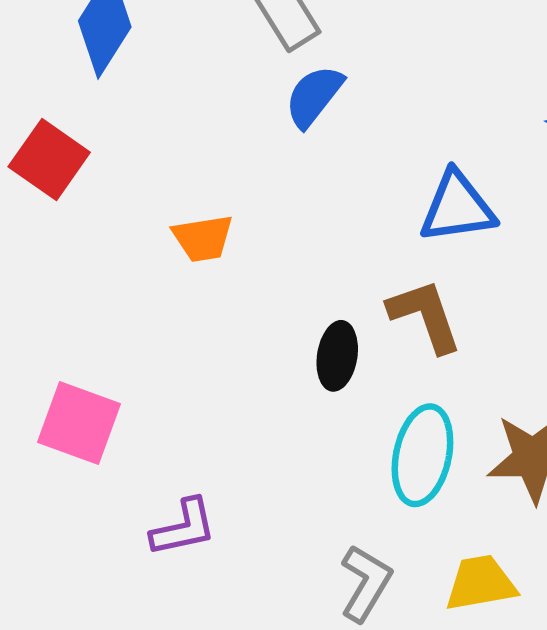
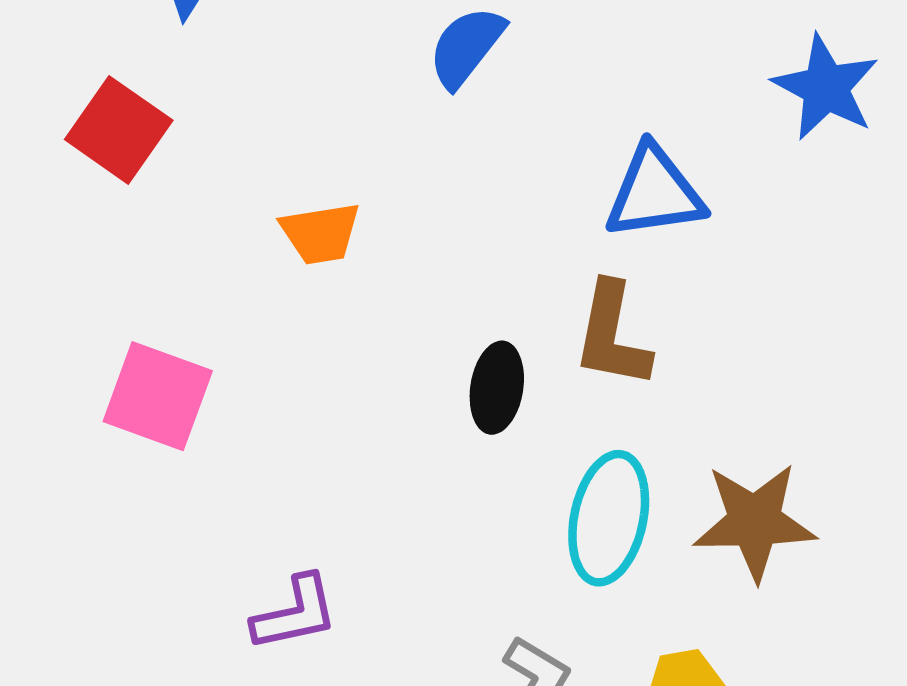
brown L-shape: (425, 316) -> (612, 335), turned -150
pink square: (79, 423) -> (158, 396), moved

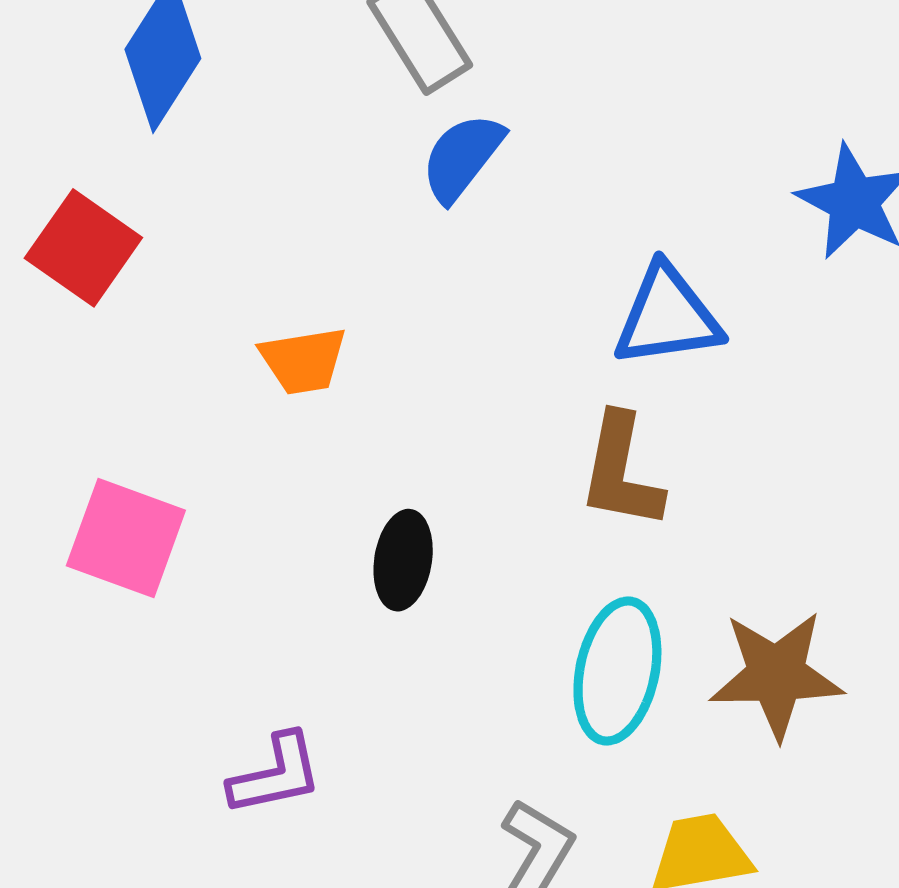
black ellipse: (497, 388) -> (403, 560), moved

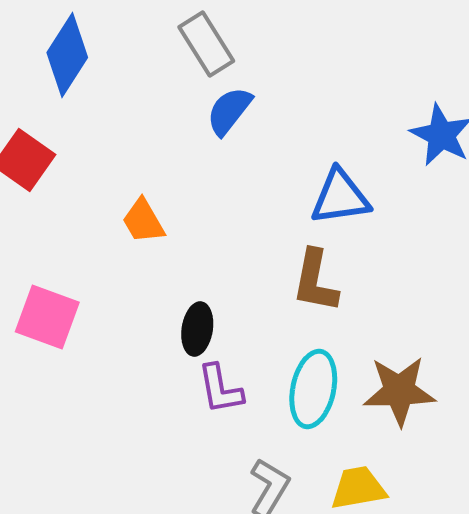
orange trapezoid: (303, 361) -> (143, 221), turned 69
purple L-shape: (276, 774) -> (220, 389), moved, turned 92

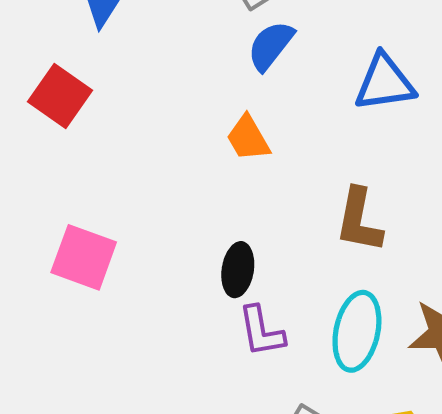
blue triangle: (340, 197) -> (385, 83), moved
orange trapezoid: (143, 221) -> (248, 138), moved

